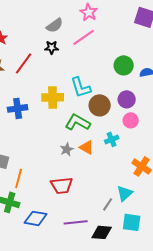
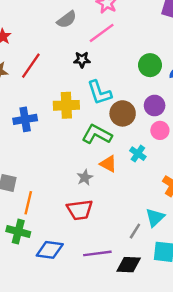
black star: (52, 47) -> (82, 60), moved
cyan cross: (112, 139) -> (138, 154), turned -32
gray star: (67, 149) -> (85, 178), moved

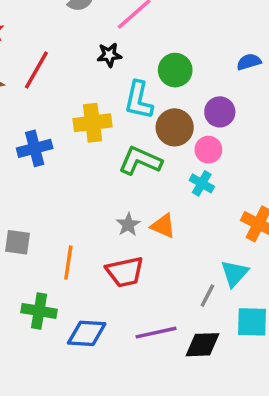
green circle: (150, 65) -> (175, 70), moved
cyan L-shape: (99, 93) -> (139, 100), turned 36
pink circle: (160, 130) -> (208, 150), moved
orange triangle: (108, 164) -> (163, 226), moved
orange line: (28, 203) -> (68, 263), moved

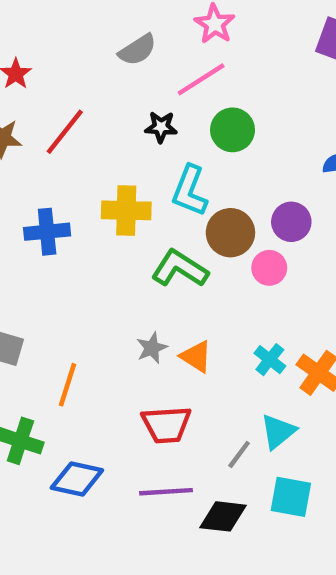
green circle: (175, 70) -> (233, 130), moved
cyan cross: (202, 183) -> (270, 360), moved
red trapezoid: (125, 272) -> (166, 425), moved

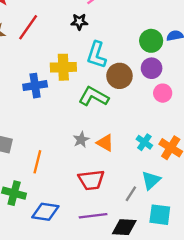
green circle: (233, 130) -> (151, 41), moved
blue cross: (47, 232) -> (35, 86), moved
pink circle: (269, 268) -> (163, 93), moved

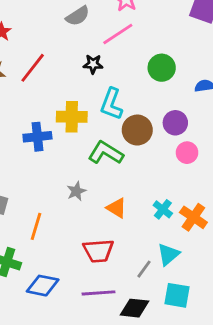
green circle: (151, 41) -> (162, 68), moved
gray star: (81, 140) -> (76, 191), moved

